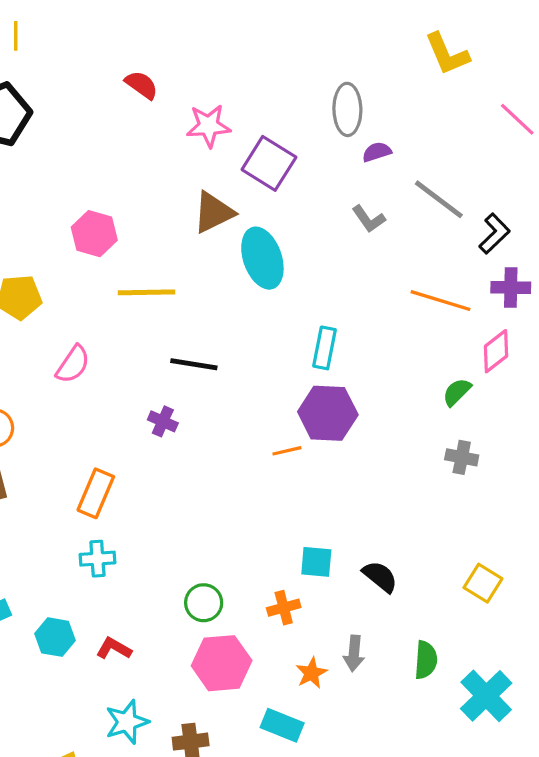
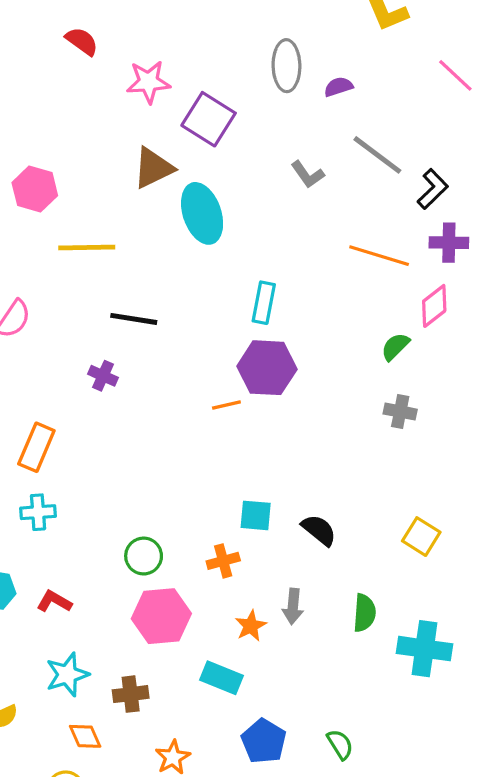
purple semicircle: (377, 152) -> (338, 87), moved
cyan cross: (486, 696) -> (424, 649), turned -38

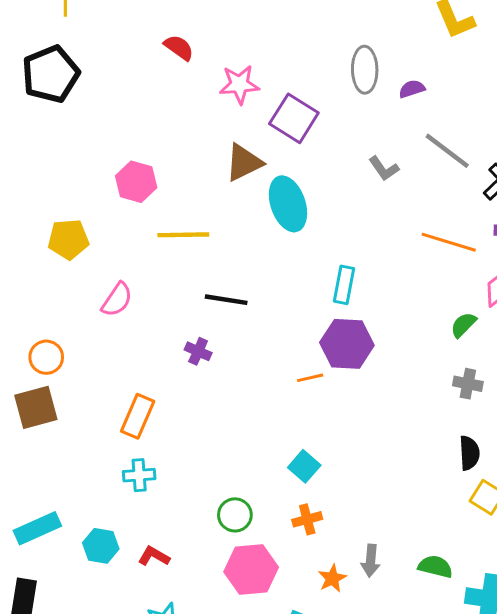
cyan square: (256, 515) -> (304, 466), moved, turned 36
black semicircle: (319, 530) -> (469, 453), moved, turned 48
green semicircle: (364, 613) -> (435, 567), turned -80

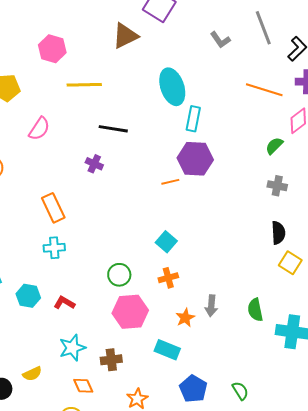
gray line: (447, 151) -> (263, 28), turned 32
cyan ellipse: (288, 204) -> (172, 87), moved
orange rectangle: (138, 416) -> (53, 208), turned -48
green semicircle: (435, 567) -> (255, 310), turned -115

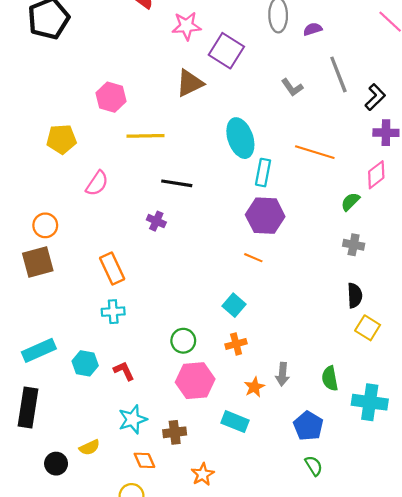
orange line: (264, 90) -> (315, 152), moved
orange line: (170, 182) -> (253, 258), moved, turned 36
red L-shape: (64, 303) -> (124, 371), turned 35
blue pentagon: (193, 389) -> (308, 426), moved

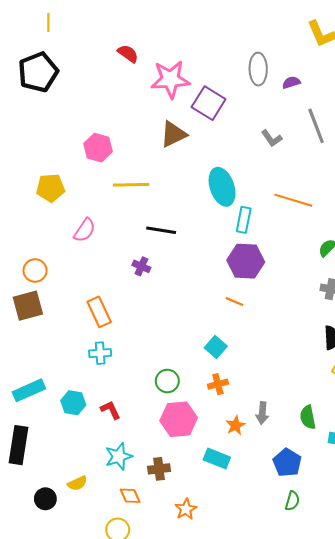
pink star: (186, 26) -> (170, 79), size x1.4
green semicircle: (314, 466) -> (292, 501), turned 48

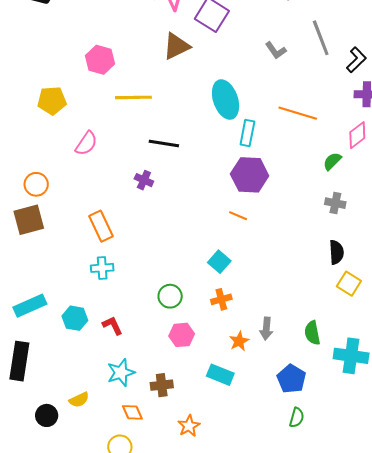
pink hexagon: (179, 419) -> (182, 335), size x0.7

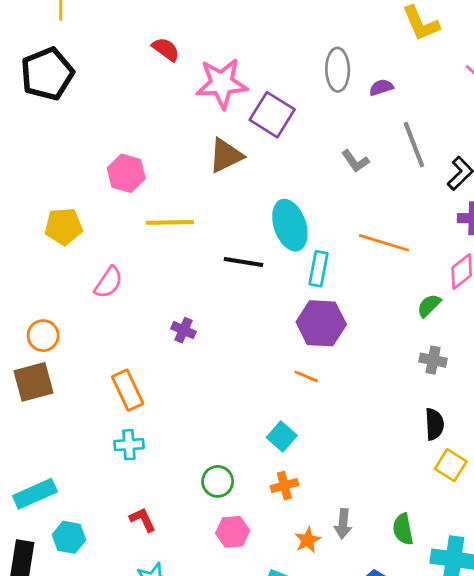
black line: (164, 143) -> (244, 262), moved
cyan hexagon: (75, 318) -> (69, 537), moved

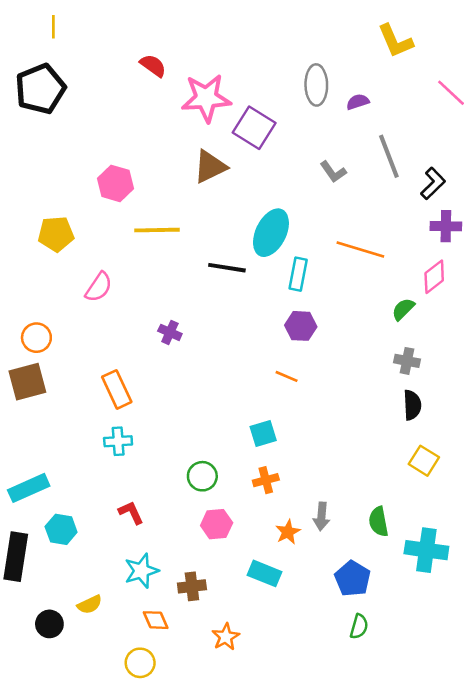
cyan ellipse: (290, 225) -> (271, 233), turned 45
purple hexagon: (321, 323) -> (301, 326), size x0.7
black semicircle: (434, 424) -> (412, 405), moved
cyan square: (282, 436) -> (263, 433), turned 32

